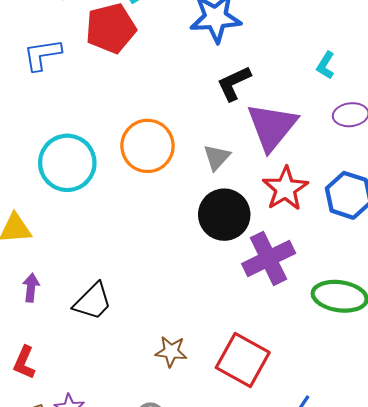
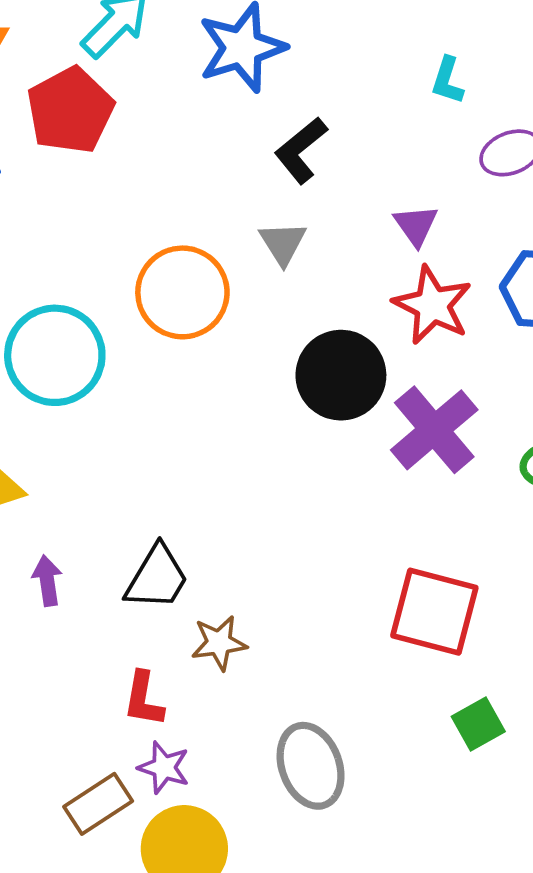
purple triangle: (272, 127) -> (416, 225), moved, size x0.5
gray triangle: (217, 157) -> (283, 243), moved
brown star: (171, 352) -> (219, 643), moved
red L-shape: (24, 363) -> (144, 699), moved

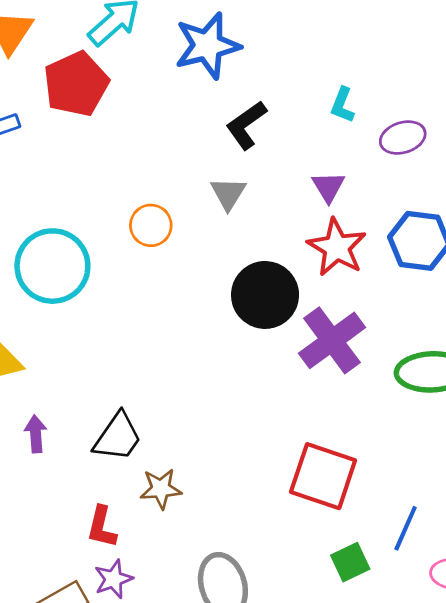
cyan L-shape: (448, 80) -> (342, 105), moved
orange circle: (182, 292) -> (151, 225), size x0.6
purple star: (164, 768) -> (113, 579), turned 30

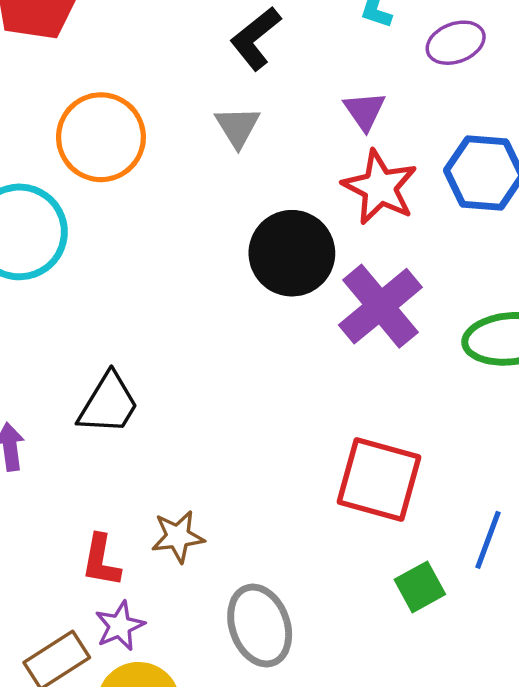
orange circle: (151, 225) -> (101, 137), moved, size x1.6
black trapezoid: (118, 437) -> (108, 404), moved
brown star: (161, 489) -> (178, 537), moved

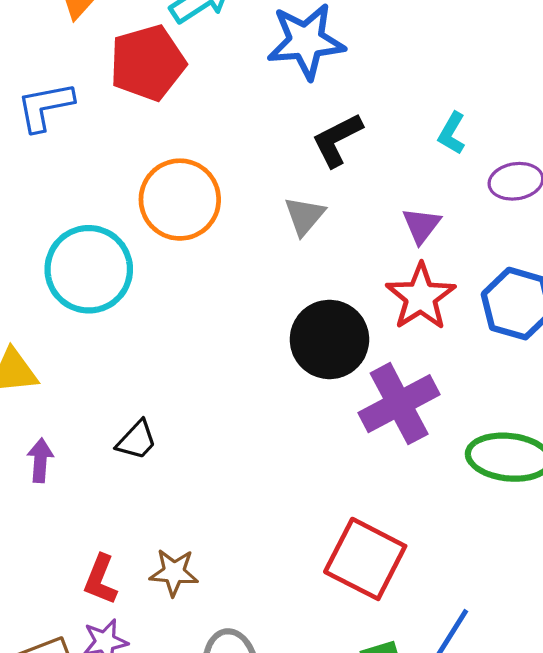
black trapezoid: (108, 404) -> (137, 440), size x0.7

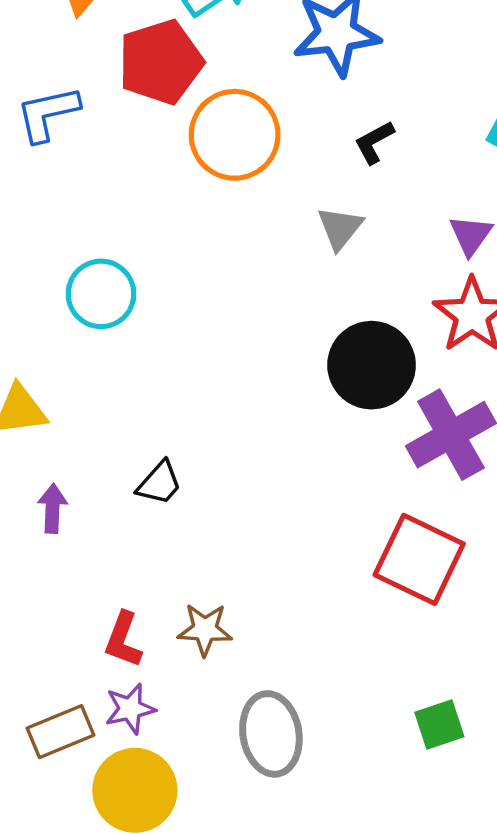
black L-shape: (337, 140) -> (374, 142), size x0.7
orange circle: (180, 200) -> (235, 135), moved
cyan circle: (89, 269) -> (101, 294), size x0.7
red square: (365, 559) -> (419, 559), moved

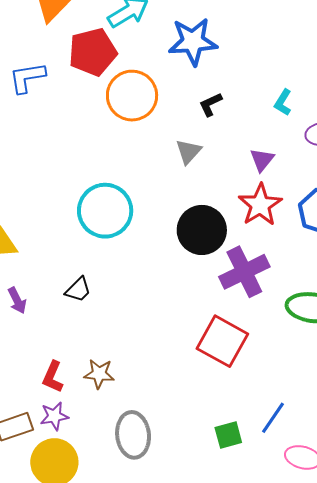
cyan circle: (101, 294) -> (105, 211), moved, size x1.4
purple arrow: (53, 508) -> (17, 300), turned 148

